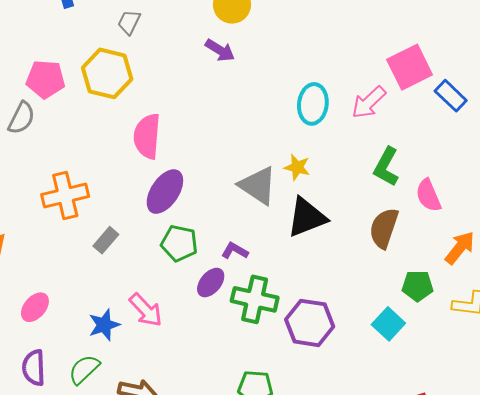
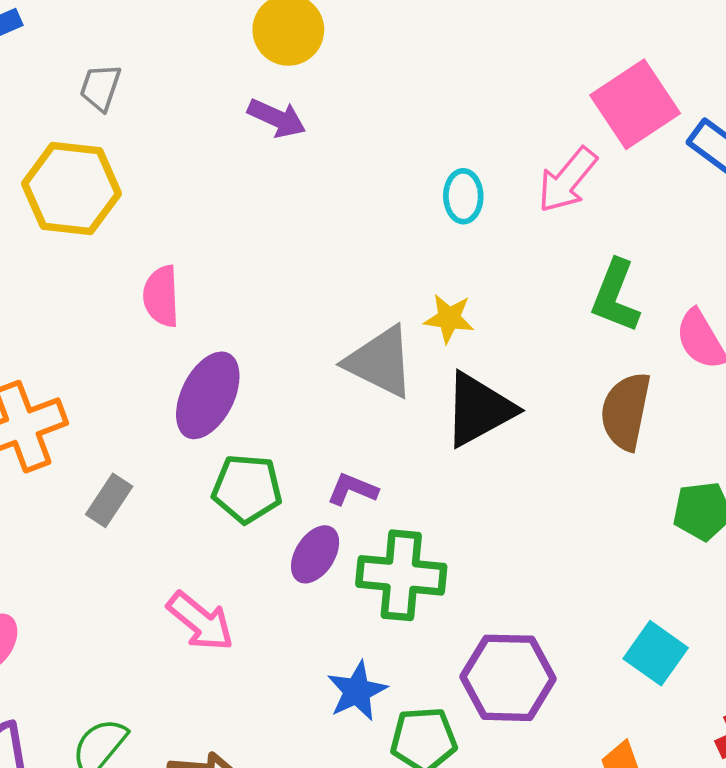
cyan ellipse: (313, 104) -> (463, 196), size x0.7
pink semicircle: (147, 136) -> (161, 296), size x0.7
purple hexagon: (310, 323) -> (508, 678), moved
cyan square: (388, 324) -> (656, 653), moved
blue star: (104, 325) -> (357, 691), moved

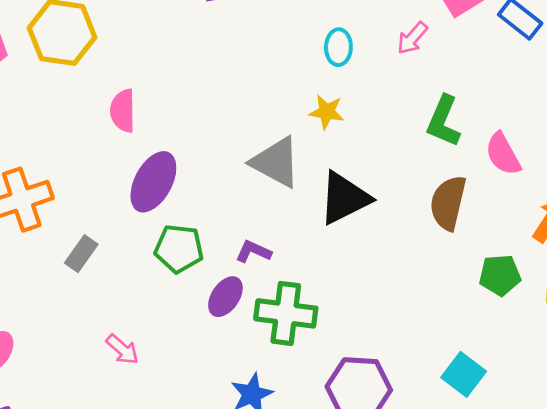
pink arrow: (567, 180) -> (412, 38), size x0.7
yellow star: (449, 318) -> (327, 112), moved
pink arrow: (200, 621) -> (122, 349), moved, size x0.7

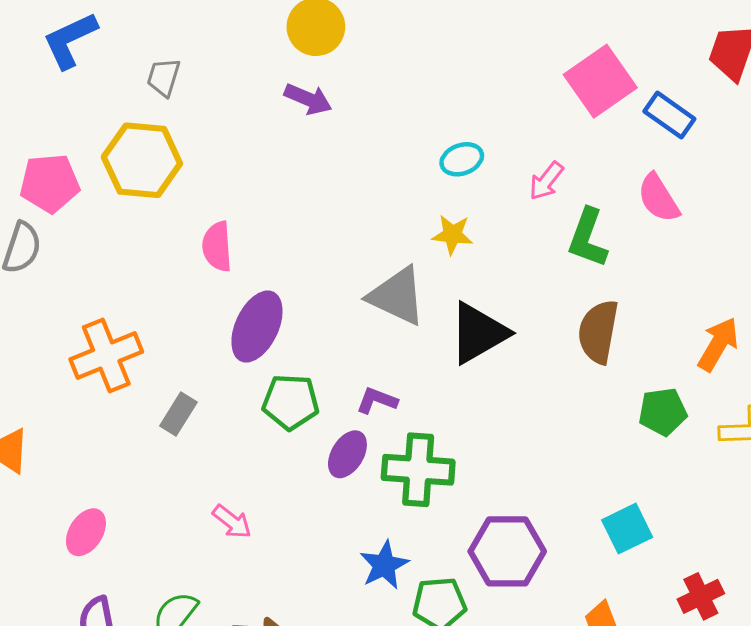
pink arrow: (412, 38) -> (546, 181), moved
cyan ellipse: (338, 47) -> (462, 159), turned 72
pink semicircle: (503, 154) -> (658, 198), moved
cyan square: (464, 374) -> (627, 529), turned 30

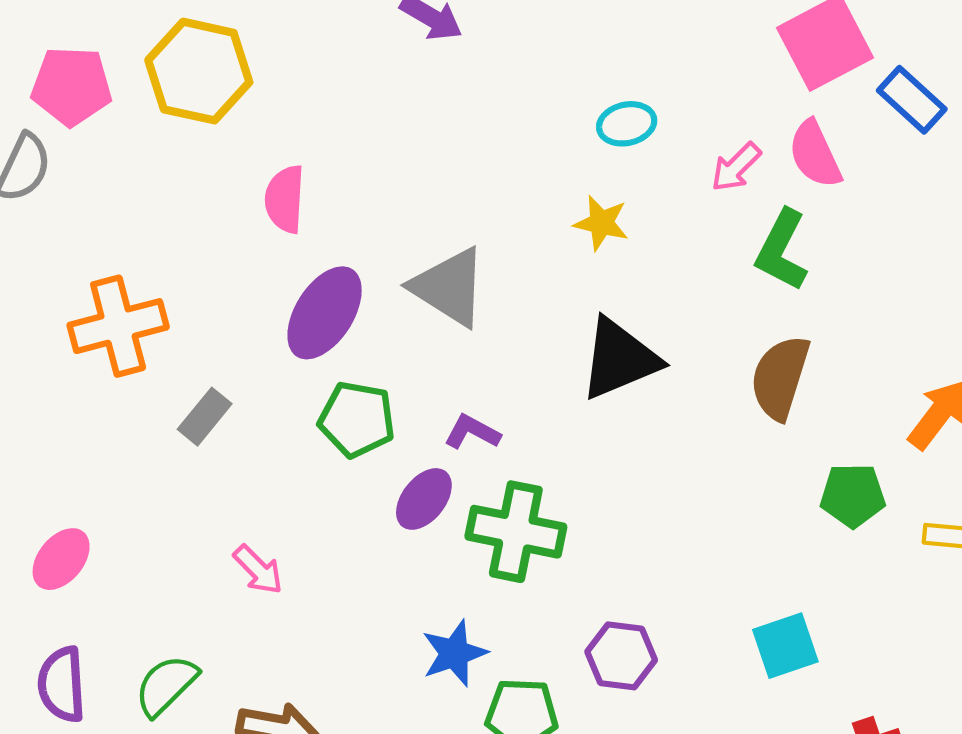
pink semicircle: (658, 198) -> (815, 154), moved
gray triangle: (397, 296) -> (449, 287), moved
purple hexagon: (507, 551) -> (621, 656), size x0.7

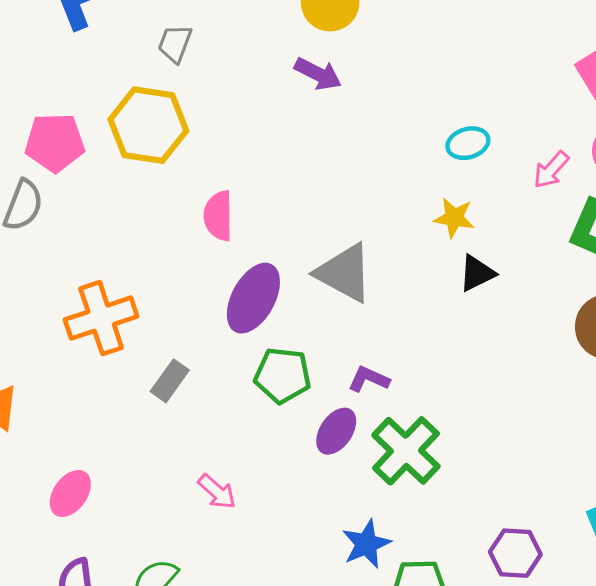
black triangle: (619, 359) -> (477, 273), moved, size x0.6
green cross: (516, 532) -> (406, 451), turned 36
purple hexagon: (621, 656) -> (515, 553), moved

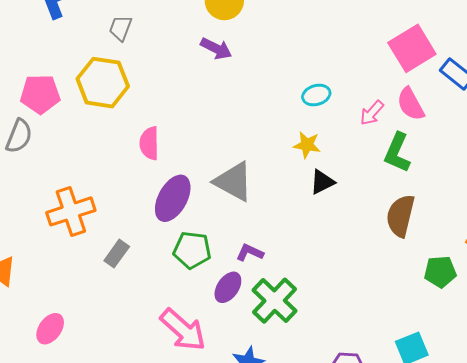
pink arrow: (217, 492) -> (183, 330), moved, size x1.8

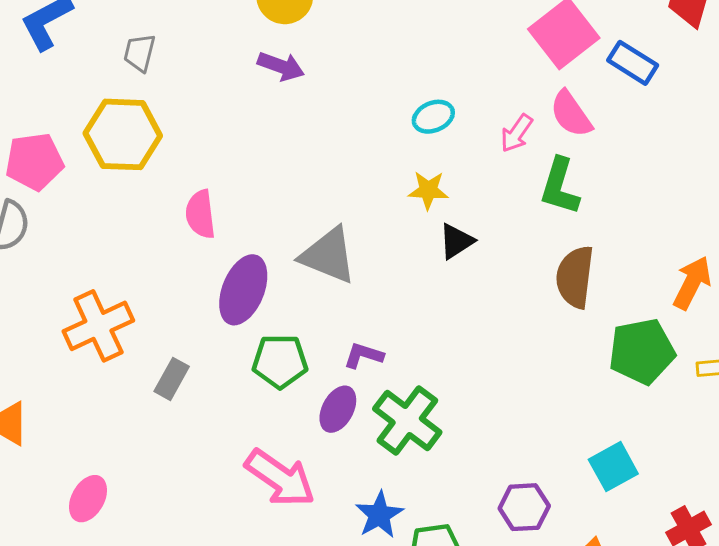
green pentagon: (440, 272) -> (642, 351), size x1.4

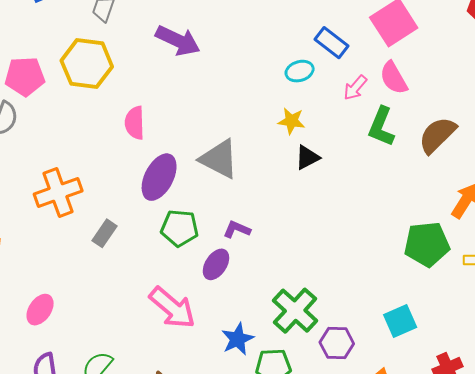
blue rectangle: (633, 63) -> (331, 43), moved
purple arrow: (281, 66) -> (178, 41), moved, size x1.4
brown semicircle: (575, 277) -> (437, 135), moved, turned 33
green cross: (407, 420) -> (295, 311), moved

